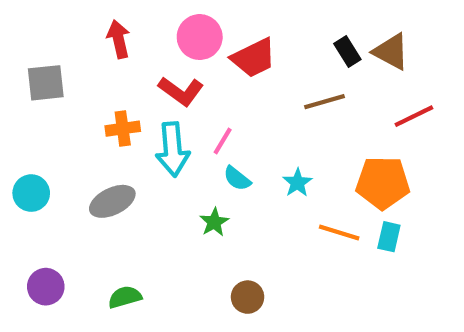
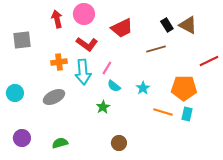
pink circle: (200, 37) -> (84, 14), moved
red line: (414, 116) -> (209, 61), moved

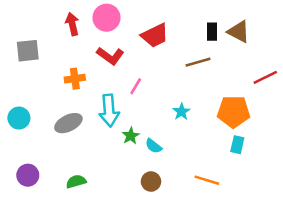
black rectangle: (167, 25) -> (212, 32), turned 32
cyan arrow: (83, 72) -> (109, 110), moved
cyan semicircle: (114, 86) -> (154, 146), moved
orange line: (163, 112) -> (207, 180), moved

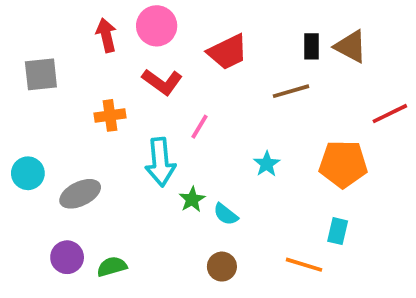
gray ellipse: (68, 123) -> (80, 194), moved
cyan rectangle: (237, 145) -> (338, 231), moved
purple circle: (28, 175) -> (67, 257), moved

